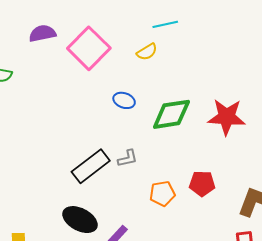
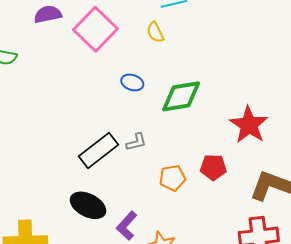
yellow semicircle: (147, 52) -> (155, 32), turned 95
red star: (227, 117) -> (249, 125), moved, turned 30

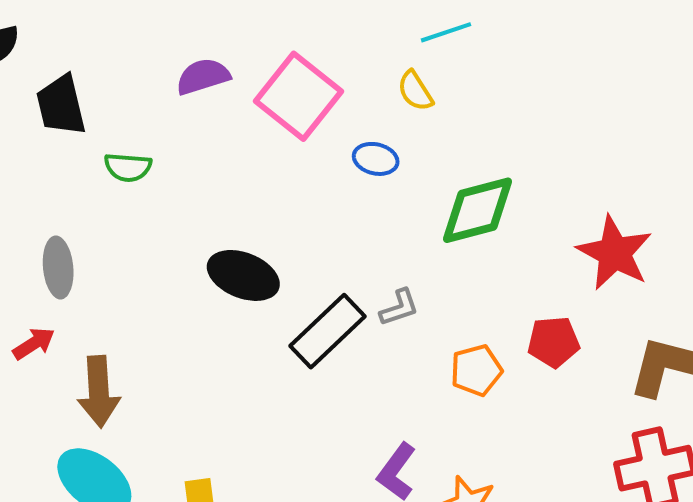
blue ellipse: (132, 82) -> (376, 159), moved
black ellipse: (88, 205) -> (243, 275), moved

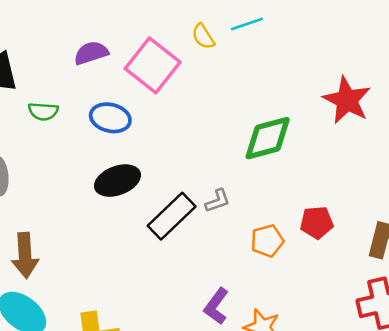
yellow semicircle: (415, 91) -> (203, 36), moved
blue ellipse: (376, 159) -> (110, 118), moved, size x1.4
red star: (615, 253) -> (347, 100), moved
black ellipse: (243, 275) -> (117, 181), turned -42

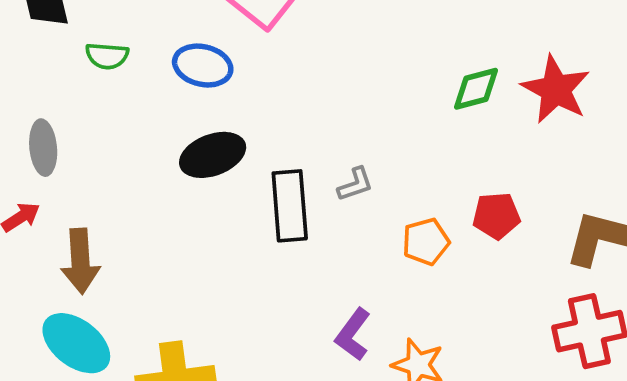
red star: (347, 100) -> (556, 89), moved
green diamond: (268, 138) -> (476, 89), moved, size x0.7
black rectangle: (172, 216) -> (290, 206), turned -51

